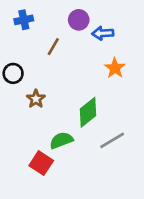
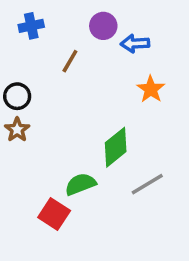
brown star: (36, 99) -> (17, 130), moved

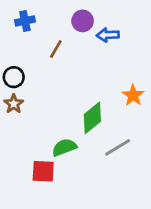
orange star: (151, 89) -> (133, 95), moved
red square: (54, 214) -> (43, 171), turned -30

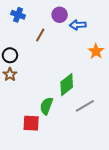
blue cross: (25, 21) -> (18, 15), turned 32
orange star: (133, 95) -> (96, 51), moved
green semicircle: (64, 147) -> (46, 106), turned -48

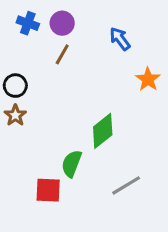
purple circle: (60, 15) -> (62, 23), moved
blue arrow: (78, 25) -> (120, 39), turned 56
gray line: (85, 106) -> (126, 185), moved

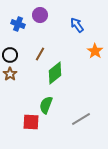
blue cross: (28, 23) -> (18, 24), moved
brown line: (62, 54) -> (40, 54), moved
green diamond: (103, 131) -> (55, 73), moved

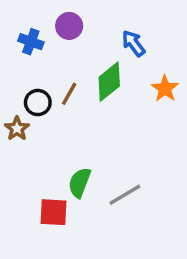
black circle: (10, 55) -> (38, 103), moved
green diamond: (55, 73) -> (109, 82), moved
gray line: (81, 119) -> (125, 195), moved

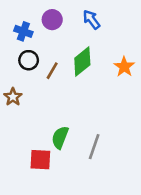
blue arrow: (134, 43) -> (91, 20), moved
black circle: (38, 103) -> (29, 60), moved
gray line: (125, 195) -> (94, 147), turned -40

